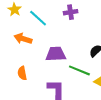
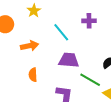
cyan line: (38, 18) -> (61, 32), moved
orange arrow: (23, 39) -> (29, 46), moved, turned 144

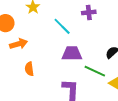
orange arrow: (29, 46) -> (19, 44), moved
orange semicircle: (33, 75) -> (29, 69), moved

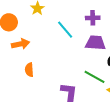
purple trapezoid: (72, 53) -> (95, 43), moved

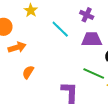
purple cross: (93, 18) -> (87, 15), turned 32
orange semicircle: (29, 70) -> (28, 72), turned 40

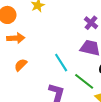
cyan line: (60, 29) -> (61, 63), moved

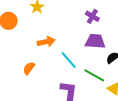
orange arrow: (16, 38) -> (46, 42), moved

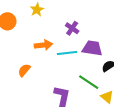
purple cross: (92, 16) -> (72, 28), moved
cyan line: (69, 60) -> (67, 53), moved, turned -60

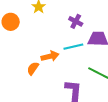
orange arrow: (43, 45) -> (50, 56), moved

